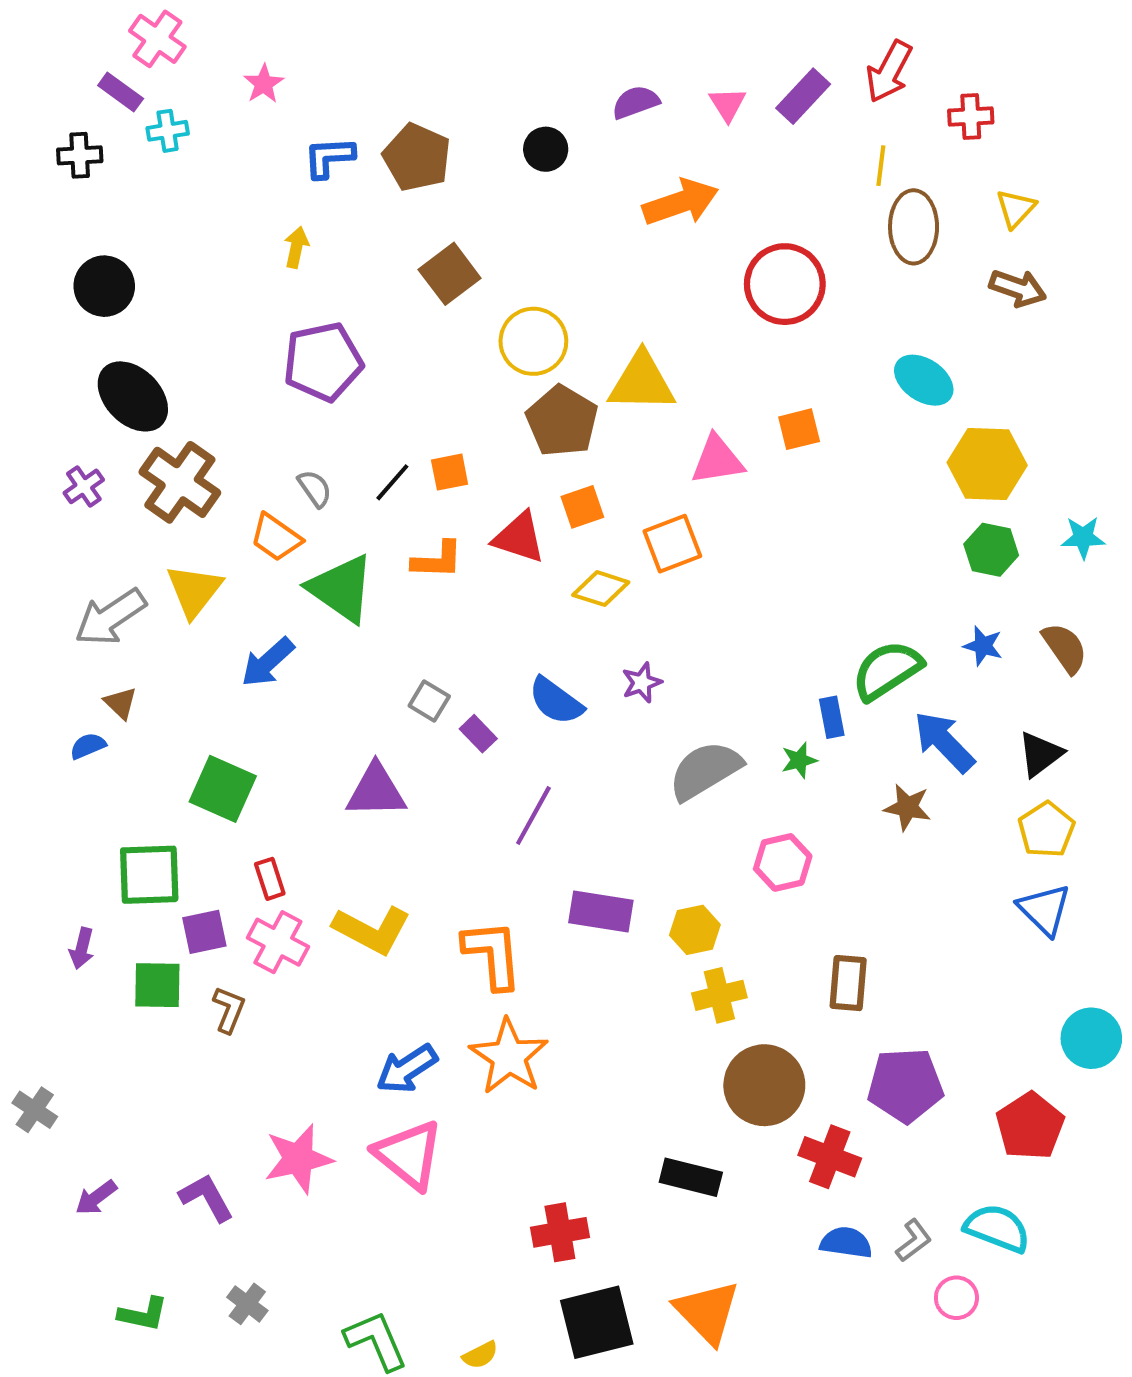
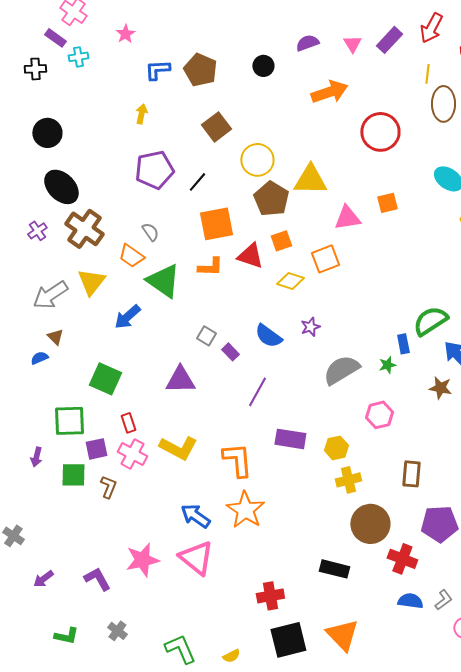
orange square: (450, 472) -> (216, 224), size x1.8
black line: (392, 482) -> (197, 182), moved
blue arrow: (407, 1069) -> (195, 516), turned 68

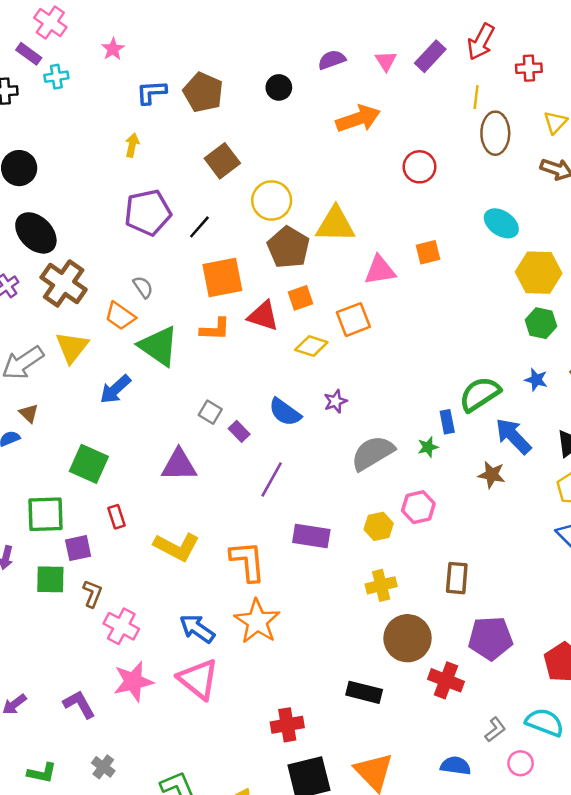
red circle: (380, 132) -> (420, 167), size x0.7
yellow hexagon: (336, 448) -> (379, 526), moved
pink cross: (132, 454) -> (121, 626), moved
blue semicircle: (410, 601) -> (456, 766), moved

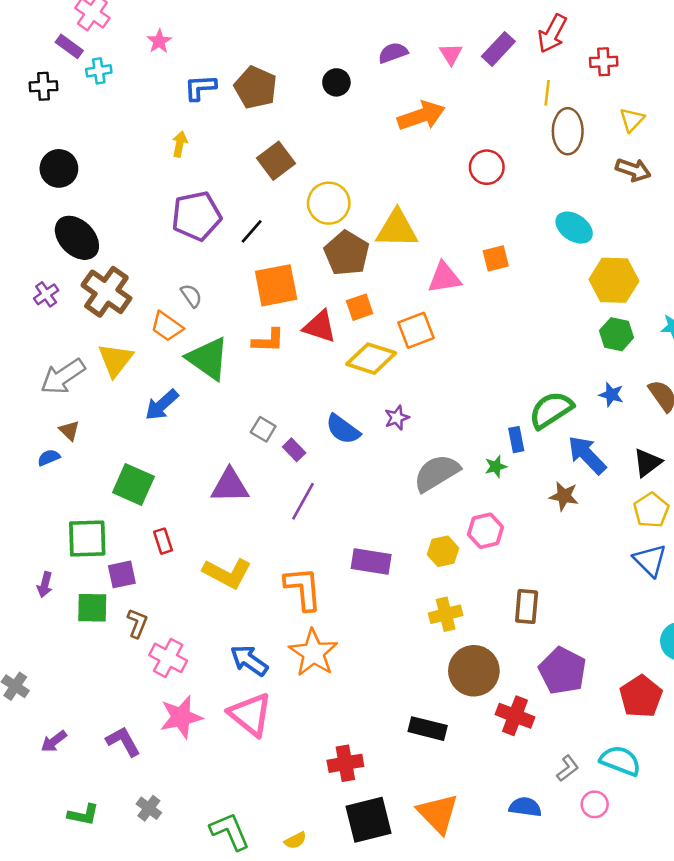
yellow diamond: (311, 346) -> (371, 359), size x1.4
purple line: (272, 479) -> (303, 501), moved
purple pentagon: (490, 638) -> (563, 671), turned 30

